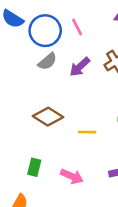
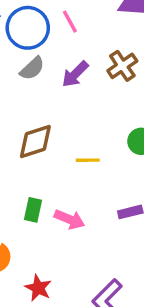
brown diamond: (48, 117) -> (35, 142), turned -48
green rectangle: (34, 167) -> (33, 210), moved

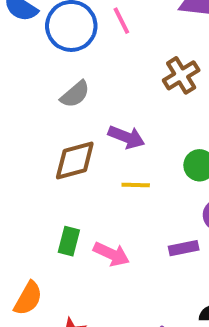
gray semicircle: (32, 68) -> (75, 94), moved
purple arrow: (75, 74) -> (126, 137), moved, turned -116

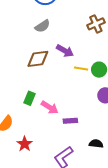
yellow line: (136, 185) -> (81, 69), moved
purple rectangle: (184, 248) -> (70, 121), moved

